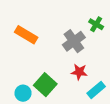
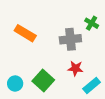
gray cross: (74, 41) -> (70, 39), turned 30
cyan circle: (23, 93) -> (15, 84), moved

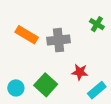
gray cross: (70, 39) -> (59, 40), moved

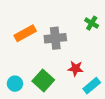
orange rectangle: (27, 35) -> (25, 33), turned -60

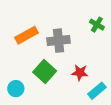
green square: (43, 81) -> (45, 72), moved

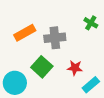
cyan circle: (16, 89) -> (15, 83), size x1.5

